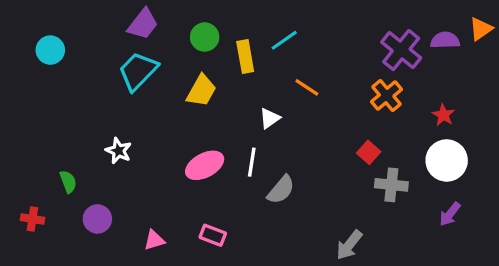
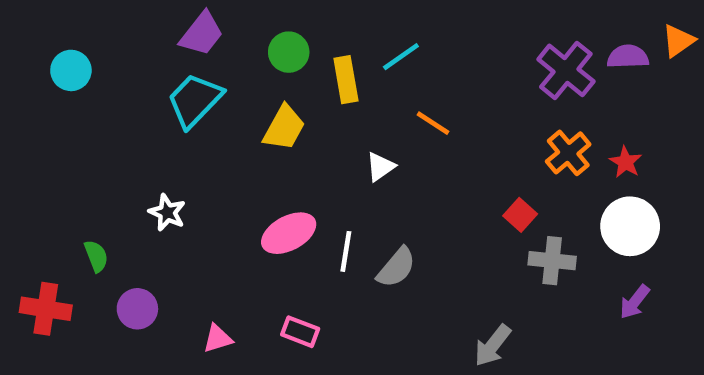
orange cross: (387, 96) -> (568, 153), moved
white line: (252, 162) -> (346, 251), moved
red cross: (32, 219) -> (46, 309), size x1.5

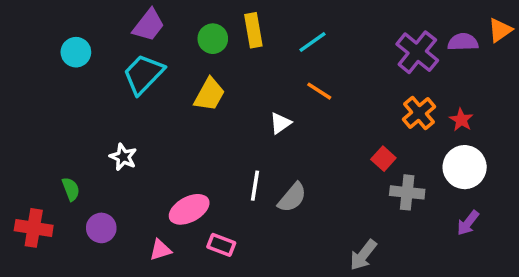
cyan line: (401, 57) -> (312, 42), moved
cyan circle: (71, 70) -> (76, 52), moved
yellow rectangle: (346, 80) -> (253, 30), moved
pink ellipse: (289, 233) -> (189, 209), moved

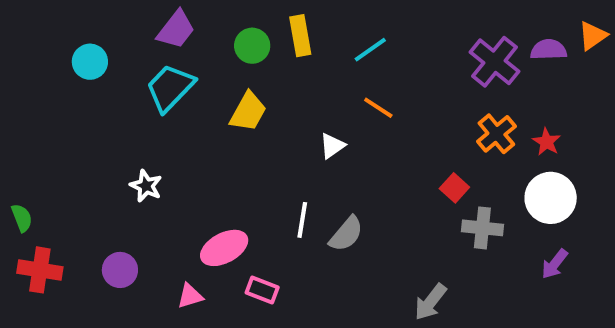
green semicircle: (71, 189) -> (22, 218), moved

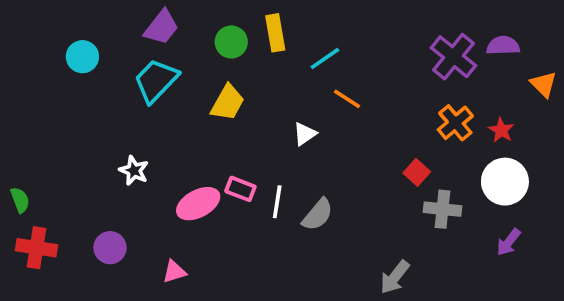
orange triangle: (593, 36) -> (543, 84), moved, turned -40
cyan line: (370, 50) -> (325, 59), moved
pink ellipse: (224, 248) -> (198, 204), moved
pink rectangle: (262, 290) -> (240, 189), moved

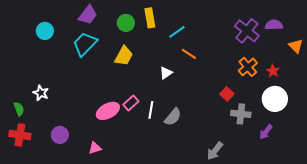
white star: (134, 171) -> (41, 93), moved
pink rectangle: (240, 189) -> (131, 103), turned -63
green semicircle: (20, 200) -> (19, 109), moved
purple arrow: (509, 242) -> (266, 132), moved

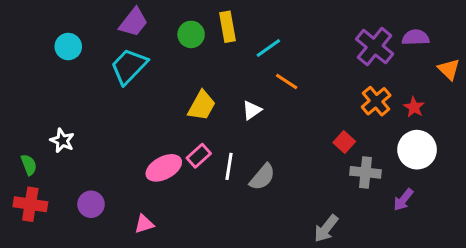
yellow trapezoid: (124, 56) -> (202, 106), moved

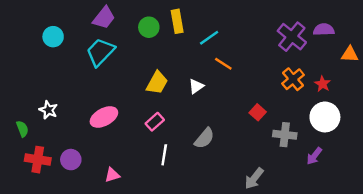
orange triangle: (449, 69) -> (350, 54), turned -42
red square: (344, 142) -> (258, 112), moved
white line: (229, 166) -> (164, 155), moved
pink ellipse: (164, 168) -> (104, 117), moved
red cross: (30, 204) -> (38, 160), moved

